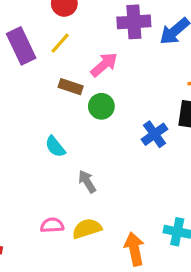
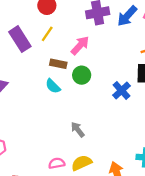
cyan semicircle: (55, 147) -> (53, 86), moved

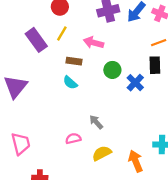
pink arrow: (80, 45) -> (94, 43), turned -114
green circle: (82, 75) -> (112, 70), moved
pink semicircle: (57, 163) -> (73, 139), moved

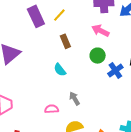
pink arrow: (94, 43) -> (100, 31), moved
brown rectangle: (74, 61) -> (65, 41), turned 48
cyan semicircle: (70, 83) -> (60, 70), moved

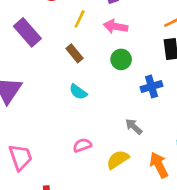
yellow line: (59, 15) -> (80, 19), moved
blue cross: (115, 70) -> (152, 87), moved, turned 35
gray arrow: (75, 98) -> (134, 127), moved

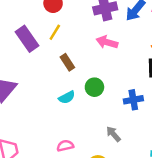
yellow line: (80, 19) -> (55, 32), moved
green circle: (121, 59) -> (94, 87), moved
cyan semicircle: (78, 92) -> (67, 97), turned -70

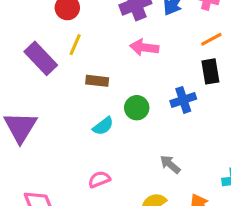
brown rectangle: (67, 62) -> (97, 81), turned -42
blue cross: (133, 100) -> (183, 100), moved
pink semicircle: (65, 146) -> (99, 179), moved

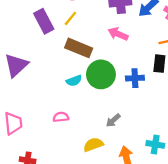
brown rectangle: (97, 81) -> (79, 48), size x1.6
green circle: (137, 108) -> (101, 74), size x1.6
gray arrow: (170, 164) -> (113, 120), turned -98

